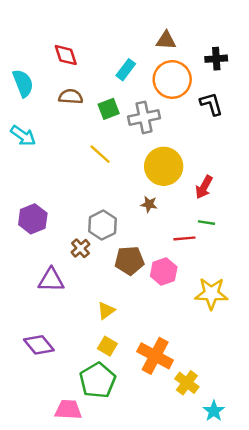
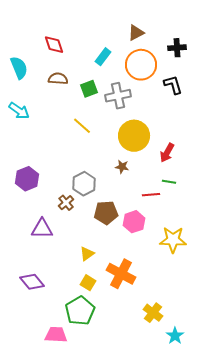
brown triangle: (166, 40) -> (136, 33), turned -30
orange cross: (155, 356) -> (121, 274), moved

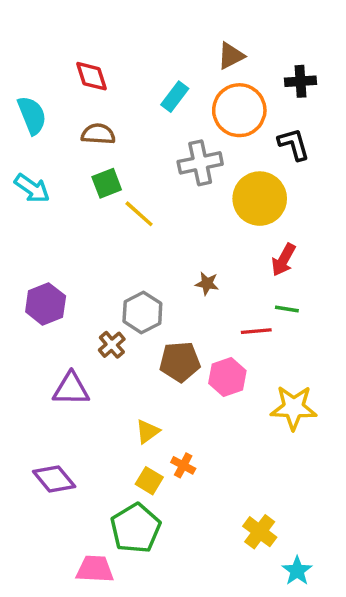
green square: (89, 89) -> (107, 183), moved
yellow circle: (134, 136) -> (260, 199), moved
orange cross: (121, 274) -> (183, 465), moved, size x0.5

